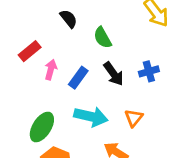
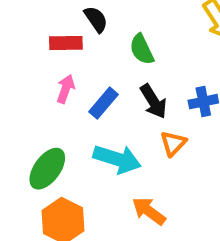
red rectangle: (30, 51) -> (66, 43), moved, turned 35
orange triangle: (134, 118) -> (173, 143), moved

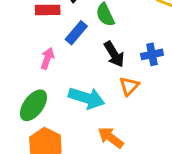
pink arrow: (66, 89) -> (47, 58), moved
blue rectangle: (104, 103) -> (76, 33), moved

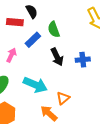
orange triangle: (129, 86) -> (63, 98), moved

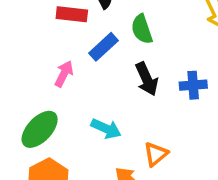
cyan arrow: (35, 85) -> (106, 129), size x0.7

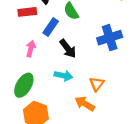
black arrow: (147, 79) -> (68, 49), moved
blue cross: (193, 85) -> (110, 38), size x1.5

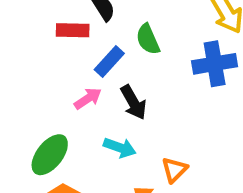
blue cross: (110, 38) -> (215, 64), moved
pink arrow: (31, 49) -> (88, 99), moved, turned 35

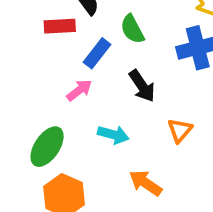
black arrow: (133, 102) -> (142, 86), moved
orange triangle: (175, 170) -> (180, 130), moved

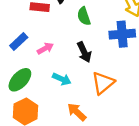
blue rectangle: (97, 53) -> (19, 41), moved
orange triangle: (180, 130) -> (103, 83), size x1.5

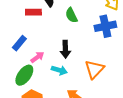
pink arrow: (45, 48) -> (37, 57), moved
black arrow: (84, 52) -> (65, 49), moved, turned 30

